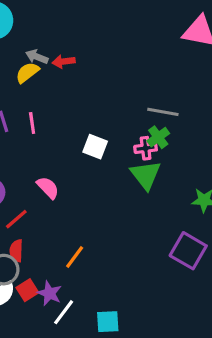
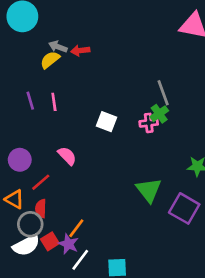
gray line: (163, 112) -> (163, 93), turned 60
green triangle: (146, 175) -> (149, 190), moved
orange line: (75, 257) -> (76, 228), moved

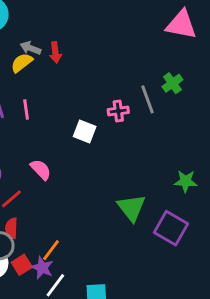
red arrow: (80, 51) -> (55, 52), turned -90
green cross: (159, 114) -> (172, 83), moved
pink cross: (149, 123) -> (118, 111), moved

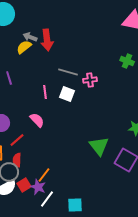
red arrow: (55, 52) -> (47, 40), size x1.5
green cross: (172, 83) -> (127, 61), turned -32
gray line: (148, 99) -> (68, 72), moved, turned -54
pink line: (26, 110) -> (45, 92), moved

